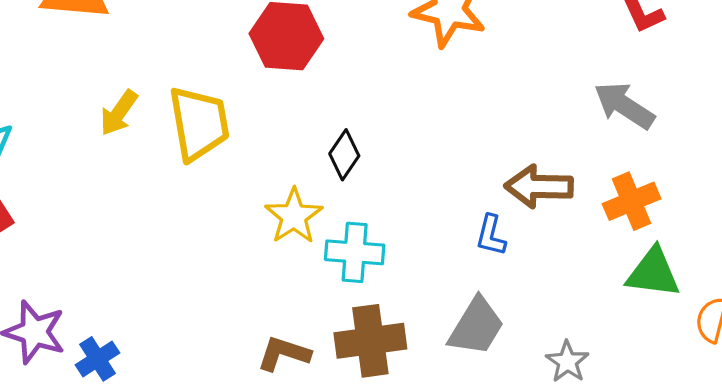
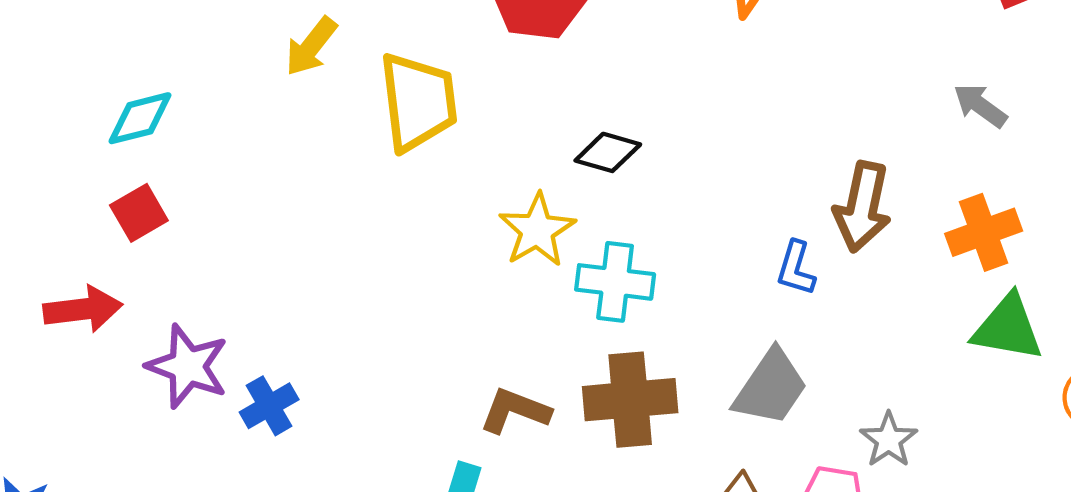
gray arrow: (624, 105) -> (980, 105), size x0.7
yellow arrow: (119, 113) -> (311, 46), moved
black diamond: (344, 155) -> (608, 152), turned 69
brown arrow: (539, 186) -> (862, 207), turned -82

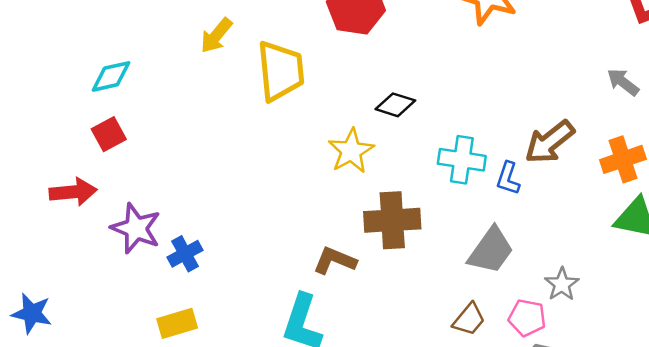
brown arrow: (862, 207) -> (550, 142), turned 38
cyan cross: (615, 282) -> (462, 160), moved
brown cross: (630, 400) -> (392, 220), moved

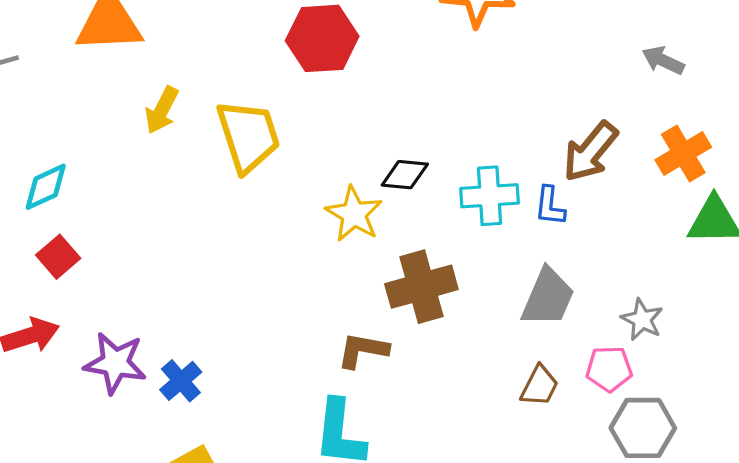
black diamond: (395, 105) -> (405, 175), moved

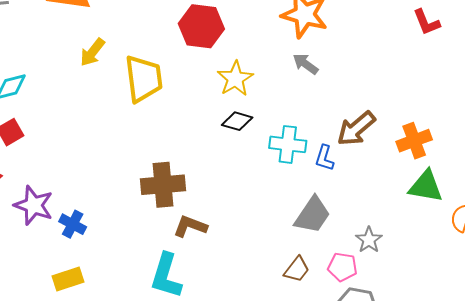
gray arrow: (663, 60) -> (306, 64), moved
yellow star: (354, 214) -> (235, 79), moved
brown cross: (421, 287) -> (163, 185), moved
blue cross: (181, 381) -> (73, 224), turned -32

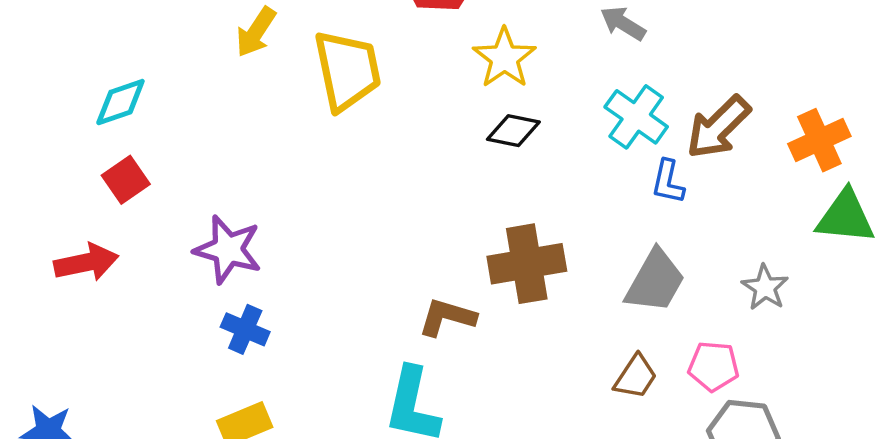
cyan cross: (288, 144) -> (636, 117), moved, turned 33
brown cross: (163, 185) -> (527, 264), moved
purple star: (34, 205) -> (228, 249), moved
gray star: (369, 240) -> (765, 287), moved

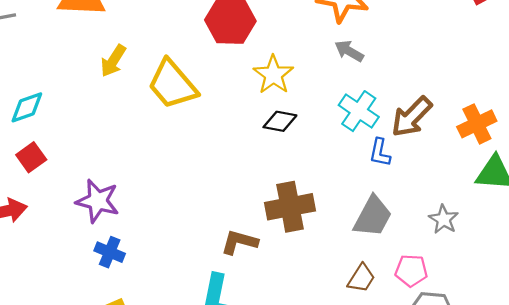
yellow trapezoid: (347, 70) -> (172, 84), turned 152

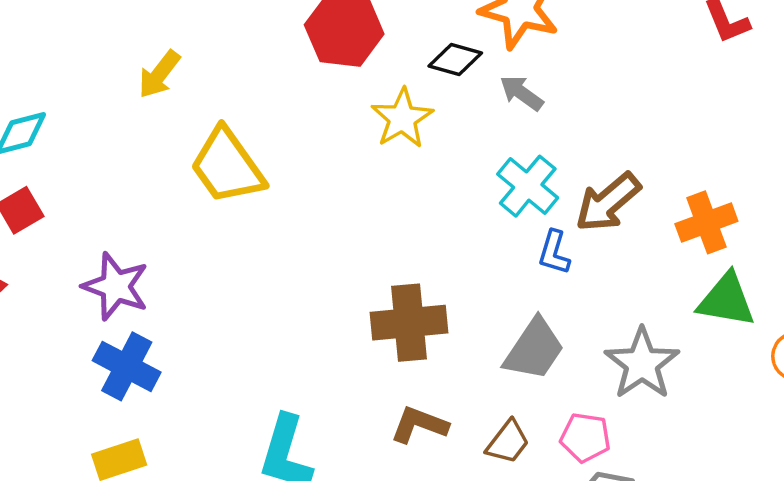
yellow trapezoid: (172, 84) -> (227, 166), moved
black diamond: (280, 121) -> (455, 59), moved
gray star: (444, 219) -> (642, 364), size x1.6
brown L-shape: (239, 242) -> (419, 425), moved
blue cross: (110, 252) -> (127, 366), size x1.4

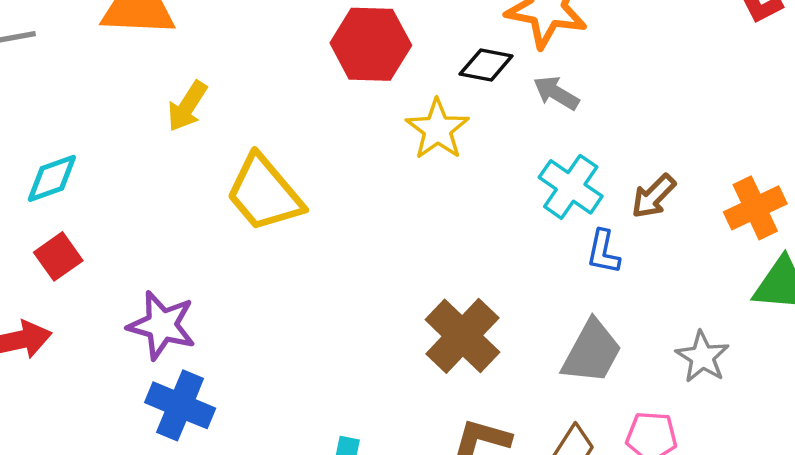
brown arrow: (608, 202) -> (653, 196), size x0.7
brown cross: (409, 323) -> (462, 336), turned -36
gray star: (642, 364) -> (702, 357), size x0.7

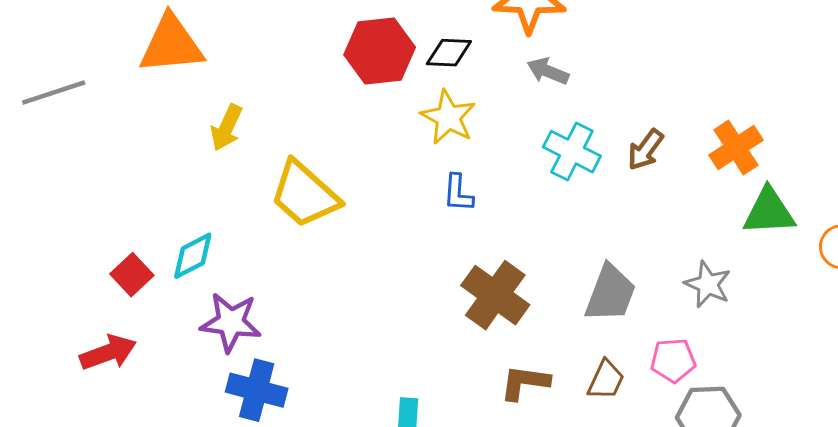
black diamond: (486, 65) -> (449, 53), moved
cyan diamond: (52, 178) -> (193, 256), moved
blue L-shape: (603, 252) -> (458, 193), moved

